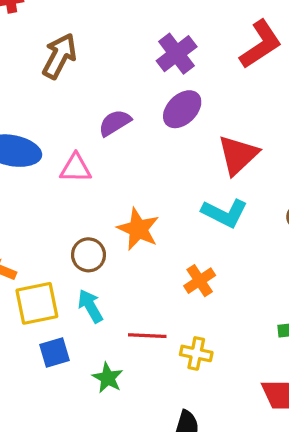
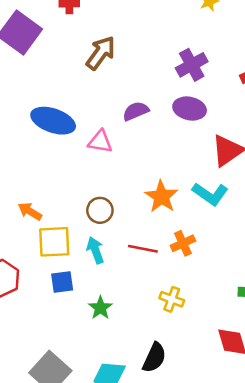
purple ellipse: (182, 109) -> (190, 109), turned 48
orange star: (138, 229) -> (161, 197), moved
red line: (147, 336) -> (143, 249), moved

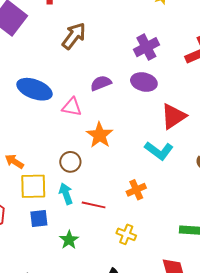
orange star: (161, 197) -> (100, 135), moved
red line: (143, 249) -> (94, 205), moved

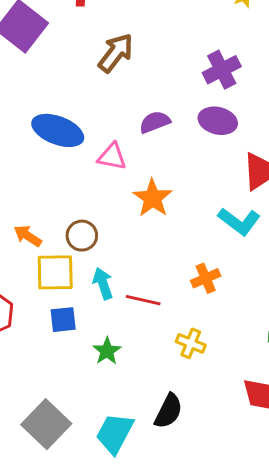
brown circle: (70, 162) -> (82, 236), moved

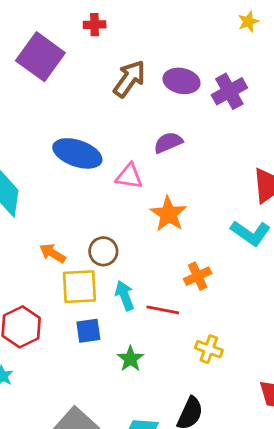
purple ellipse: (218, 121) -> (182, 81), moved
orange cross: (206, 278) -> (198, 276), moved

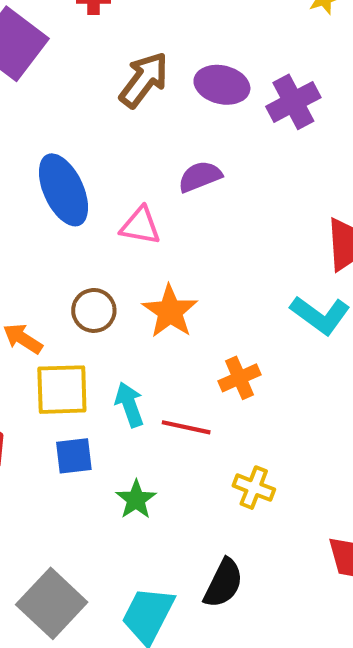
blue ellipse: (77, 153) -> (63, 190), turned 45
orange star: (168, 214) -> (170, 311), moved
brown circle: (103, 251) -> (94, 310), moved

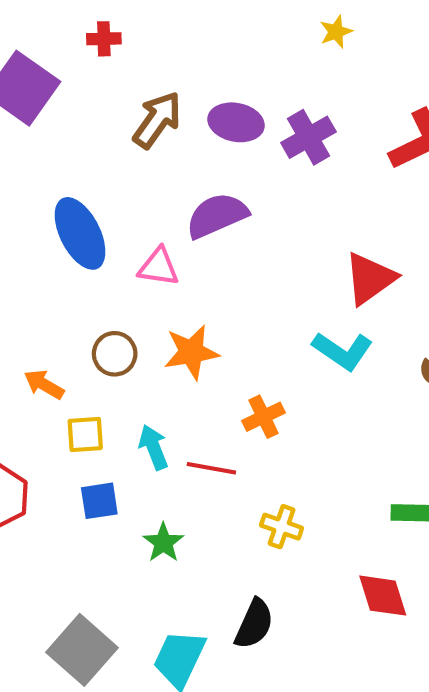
purple semicircle: (200, 177) -> (217, 215), size x1.4
orange star: (170, 311) -> (191, 352), turned 30
yellow square: (62, 390) -> (85, 434), size x0.7

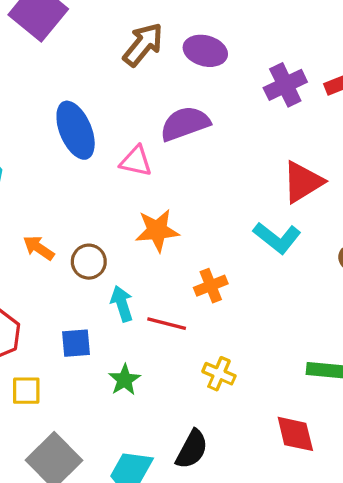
purple cross: (308, 137) -> (285, 85), moved
brown circle: (115, 354) -> (89, 262), moved
yellow square: (85, 434) -> (26, 391), moved

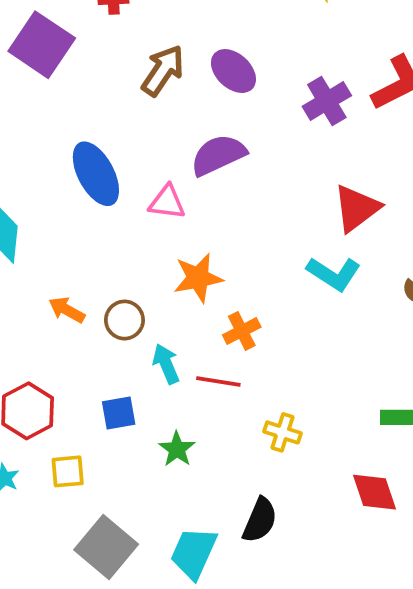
purple ellipse: (205, 51) -> (233, 71), turned 33
orange cross: (211, 286) -> (242, 331), moved

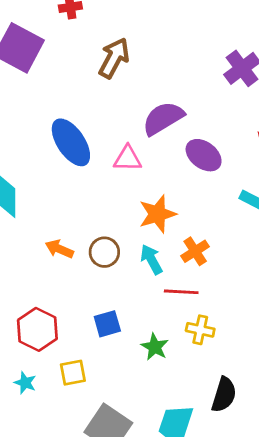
purple ellipse: (233, 71) -> (204, 155), moved
cyan arrow: (166, 364) -> (151, 259), moved
yellow cross: (282, 432) -> (200, 330), moved

